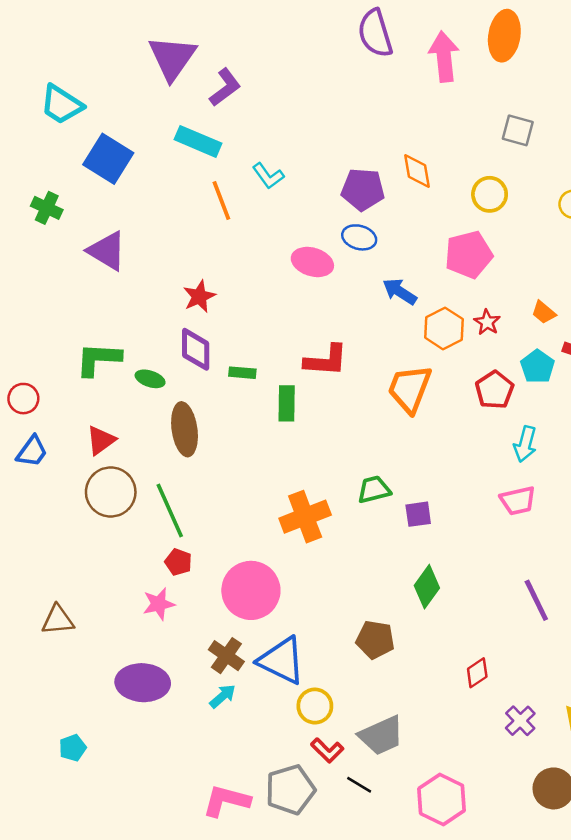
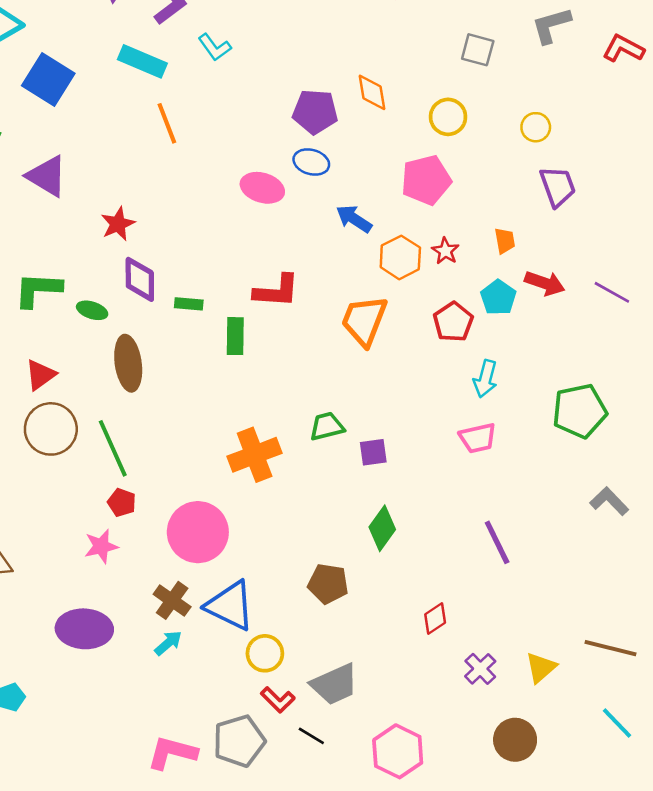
cyan L-shape: (268, 176) -> (215, 47), moved
red star: (199, 296) -> (118, 224), moved
orange trapezoid: (544, 312) -> (505, 241), turned -140

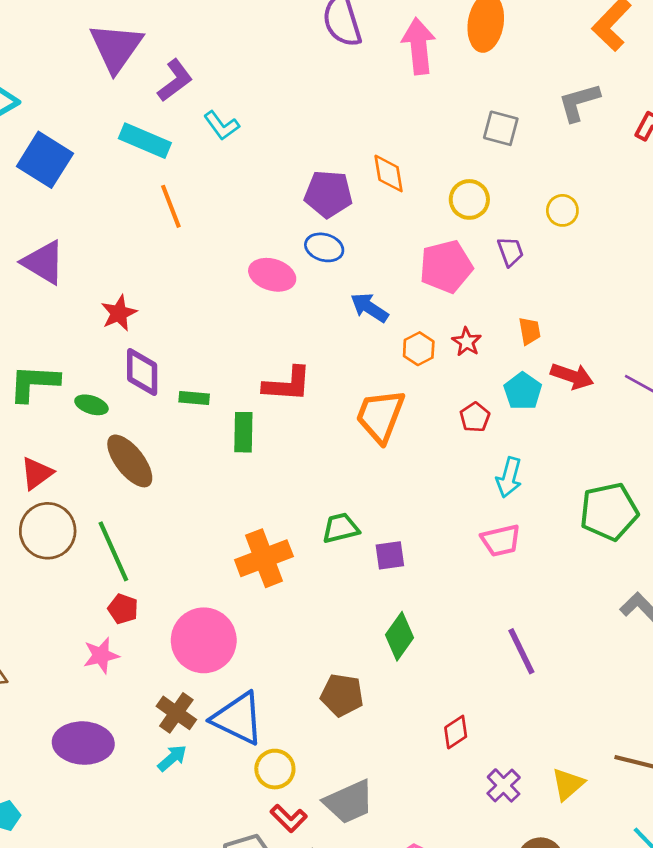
purple trapezoid: (558, 187) -> (510, 252), moved, size x0.7
orange hexagon: (400, 257) -> (419, 349), size x0.7
red pentagon: (453, 322) -> (475, 417), size x0.7
brown ellipse: (128, 363) -> (130, 461), turned -30

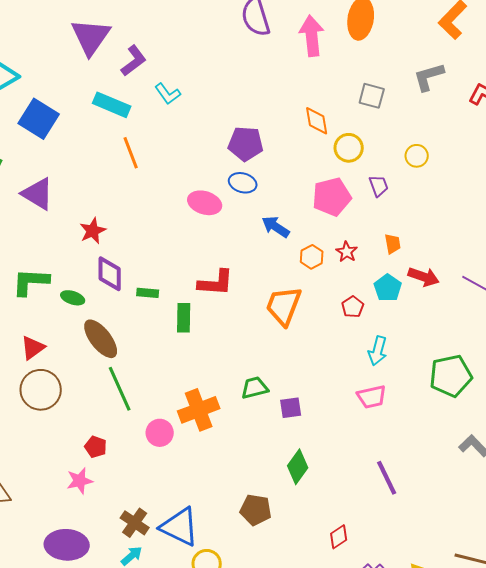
orange diamond: (389, 173) -> (317, 121), moved
green line: (113, 551) -> (120, 389), moved
pink circle: (204, 640) -> (160, 433), moved, size x0.6

